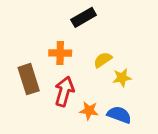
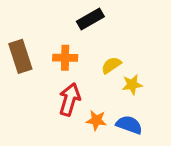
brown rectangle: (29, 79) -> (20, 56), moved

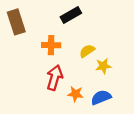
brown rectangle: (20, 56) -> (16, 22), moved
blue semicircle: (129, 125) -> (101, 97), turned -42

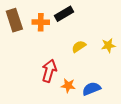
orange cross: (51, 45) -> (41, 22), moved
yellow star: (103, 66) -> (108, 45), moved

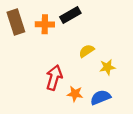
yellow star: (108, 45) -> (107, 67), moved

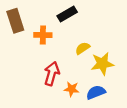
orange cross: (45, 24) -> (43, 35), moved
yellow star: (107, 67) -> (102, 64), size x1.5

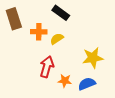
black rectangle: (67, 14) -> (61, 13), turned 66
yellow semicircle: (83, 48) -> (57, 39), moved

